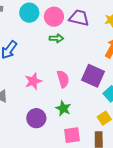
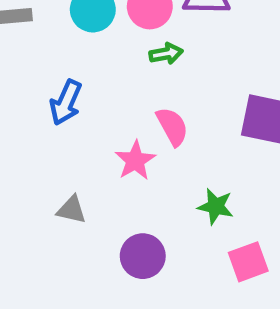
pink semicircle: (63, 79) -> (172, 126), moved
purple circle: (36, 118) -> (143, 256), moved

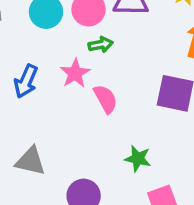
pink star: (135, 160) -> (75, 73), moved
gray triangle: (72, 210) -> (30, 161), size x1.4

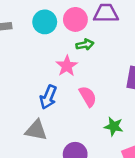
blue arrow: (26, 81) -> (48, 97), moved
pink semicircle: (105, 99) -> (88, 96), moved

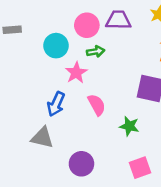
cyan circle: (45, 22) -> (56, 46), moved
green star: (114, 126) -> (129, 126), moved

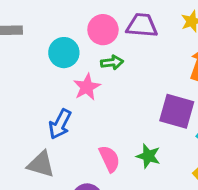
pink semicircle: (97, 105) -> (109, 159), moved

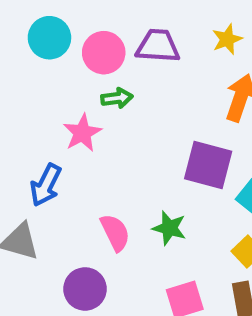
cyan circle: (64, 53) -> (49, 38), moved

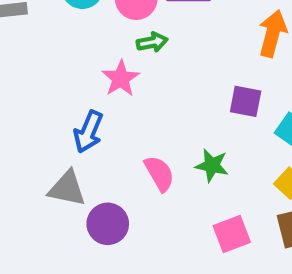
purple square: (208, 165) -> (246, 101), size x0.7
purple circle: (85, 289) -> (108, 224), moved

